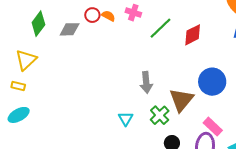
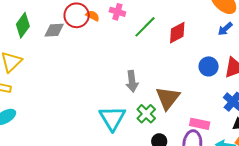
red circle: (92, 15) -> (77, 15), size x1.6
blue circle: (212, 82) -> (209, 66), moved, size x0.7
cyan triangle: (126, 119) -> (112, 118), size x1.8
pink rectangle: (213, 127) -> (200, 124), turned -30

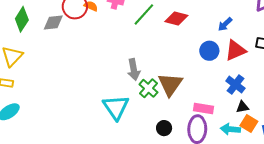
blue arrow: (225, 29) -> (225, 24), moved
red diamond: (177, 33) -> (176, 19), turned 45
green cross: (146, 114) -> (148, 88), moved

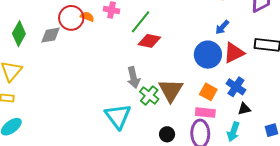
red diamond: (176, 19) -> (149, 41), moved
blue circle: (209, 51) -> (208, 55), size x1.4
orange square: (249, 124) -> (208, 92), moved
cyan arrow: (230, 129) -> (233, 132), turned -72

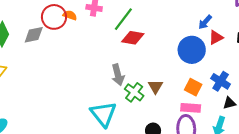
red triangle: (234, 53) -> (216, 37), moved, size x0.7
brown triangle: (171, 90) -> (155, 87), size x0.6

